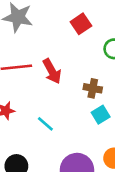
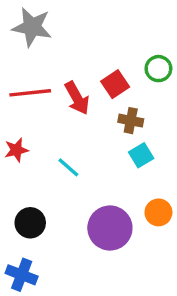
red square: (81, 24) -> (115, 84), moved

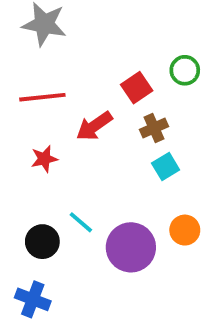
red arrow: (77, 98) -> (94, 126), moved, turned 84
brown cross: (131, 121) -> (154, 128), turned -35
red star: (16, 150) -> (44, 159), moved
cyan line: (68, 167) -> (81, 222), moved

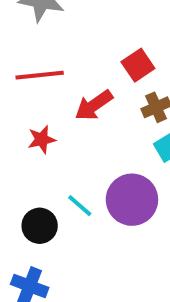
purple circle: (131, 247) -> (132, 200), moved

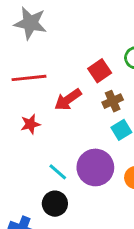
black circle: (40, 226) -> (55, 204), moved

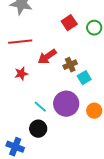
red square: (100, 71) -> (69, 23), moved
brown cross: (113, 101) -> (70, 65), moved

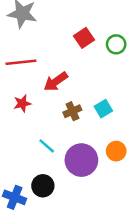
brown cross: (70, 65) -> (72, 111), moved
purple circle: (66, 104) -> (81, 160), moved
black circle: (38, 129) -> (43, 186), moved

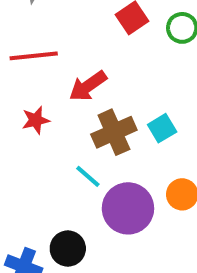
brown cross: (72, 111) -> (114, 132), size x1.5
cyan line: (47, 146) -> (88, 176), moved

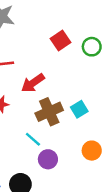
purple circle: (128, 208) -> (48, 159), moved, size x0.6

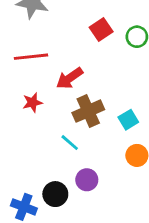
cyan square: (79, 109) -> (128, 120), moved
purple circle: (48, 159) -> (87, 180), moved

